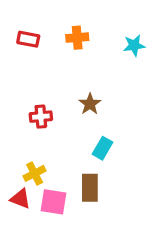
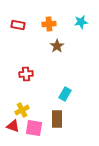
cyan star: (134, 45) -> (81, 22), moved
brown star: (90, 104) -> (57, 46), moved

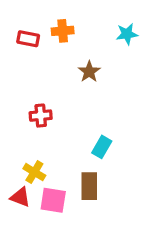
orange cross: (49, 24) -> (63, 31), moved
yellow cross: (22, 110) -> (34, 172), turned -32

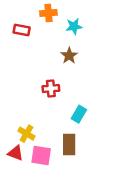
orange cross: (63, 31) -> (48, 13), moved
cyan star: (127, 34) -> (74, 26), moved
red cross: (41, 116) -> (51, 88), moved

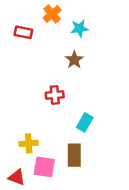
orange cross: (48, 13) -> (52, 14), turned -35
yellow cross: (26, 134) -> (29, 143), turned -35
red triangle: (16, 153) -> (17, 177), moved

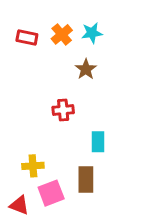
orange cross: (52, 14) -> (62, 34), moved
cyan rectangle: (85, 122) -> (98, 142), turned -30
pink square: (44, 167) -> (51, 193), turned -30

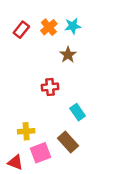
red rectangle: (27, 38) -> (21, 30), turned -63
cyan rectangle: (98, 142) -> (78, 112), turned -35
brown rectangle: (86, 179) -> (68, 142), turned -42

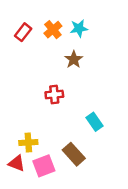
cyan rectangle: (78, 112) -> (94, 122), moved
red triangle: (15, 162) -> (17, 163), moved

